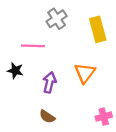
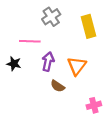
purple arrow: (49, 82) -> (48, 62), moved
brown semicircle: (47, 117) -> (58, 86), moved

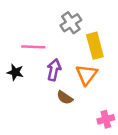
gray cross: (51, 17) -> (71, 23), moved
yellow rectangle: (89, 26) -> (95, 46), moved

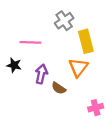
purple arrow: (54, 70) -> (41, 74), moved

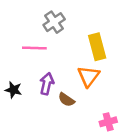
gray cross: (64, 21) -> (54, 22), moved
black star: (14, 65) -> (13, 90), moved

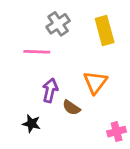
yellow rectangle: (97, 47) -> (105, 31), moved
black star: (13, 90) -> (31, 124), moved

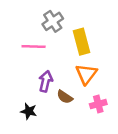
yellow rectangle: (105, 31) -> (82, 42), moved
pink cross: (117, 132) -> (98, 104), moved

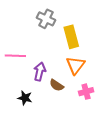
gray cross: (53, 21) -> (46, 19), turned -30
pink line: (34, 47) -> (15, 56), moved

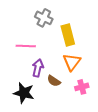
pink line: (15, 56) -> (26, 46), moved
black star: (25, 98) -> (24, 93), size x1.5

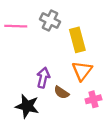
pink line: (26, 46) -> (16, 26), moved

